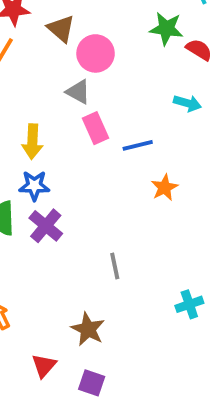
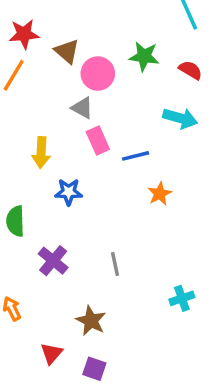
green star: (166, 29) -> (144, 56), moved
cyan arrow: (187, 103) -> (180, 118), size x1.4
blue star: (34, 186) -> (69, 192), moved
purple cross: (46, 226) -> (53, 261), moved

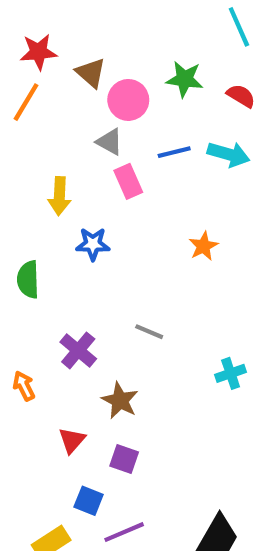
blue line: (136, 156) -> (174, 152), moved
purple cross: (53, 261) -> (78, 350), moved
gray line: (115, 264) -> (149, 332), turned -55

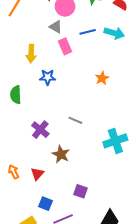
cyan cross: (231, 373) -> (115, 141), size x1.6
orange arrow: (24, 386) -> (14, 172), moved
purple square: (124, 459) -> (80, 191), moved

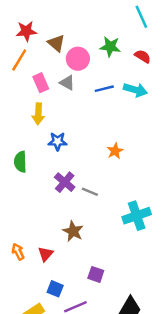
pink rectangle: (65, 46) -> (41, 83), moved
orange star: (102, 78) -> (115, 151), moved
purple cross: (40, 130) -> (65, 182), moved

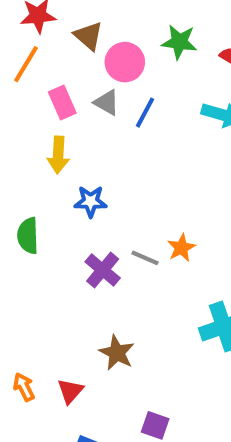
blue line: (104, 89) -> (145, 113), moved, turned -48
orange star: (115, 151) -> (181, 248), moved
gray line: (90, 192) -> (145, 258), moved

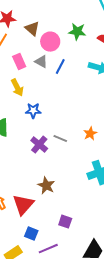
yellow arrow: (58, 155) -> (17, 88), turned -30
orange star: (181, 248) -> (90, 134), moved
red triangle: (70, 391) -> (23, 205), size x1.6

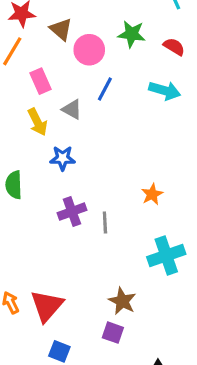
gray triangle: (41, 62) -> (72, 109), moved
gray line: (60, 139) -> (105, 223), moved, turned 64
purple cross: (39, 145) -> (72, 212), turned 30
brown star: (46, 186) -> (122, 301), moved

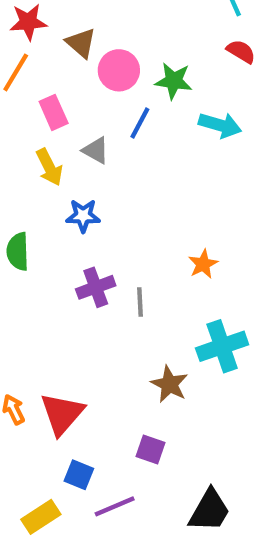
green star: (132, 34) -> (174, 81), moved
red semicircle: (174, 47) -> (241, 51), moved
brown star: (122, 301) -> (169, 384), moved

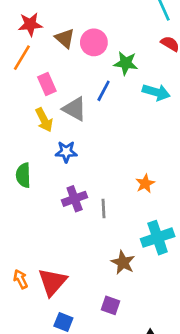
pink circle: (119, 70) -> (94, 42), moved
gray triangle: (96, 150) -> (75, 109), size x1.4

